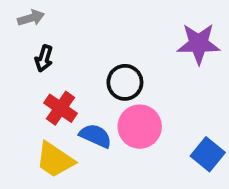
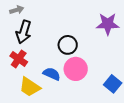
black arrow: (44, 58) -> (24, 32), size x1.6
red cross: (60, 108) -> (19, 59), moved

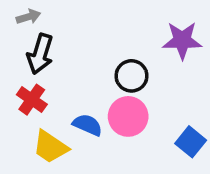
black circle: (68, 45) -> (131, 76), moved

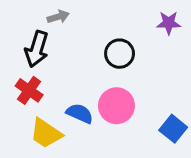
gray arrow: (28, 17) -> (58, 17), moved
purple star: (182, 40) -> (169, 23), moved, size x0.7
black circle: (131, 76) -> (120, 54), moved

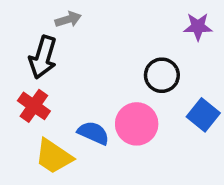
black circle: (120, 54) -> (162, 75), moved
blue square: (173, 129) -> (203, 115), moved

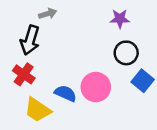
purple star: (198, 27) -> (120, 19), moved
black circle: (162, 75) -> (126, 53), moved

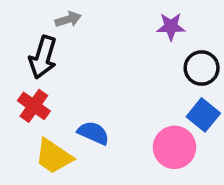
black circle: (126, 53) -> (202, 68), moved
pink circle: (96, 87) -> (175, 147), moved

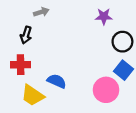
black arrow: (43, 57) -> (26, 35), size x0.7
red cross: (34, 106) -> (21, 65), turned -36

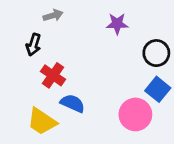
purple star: (104, 16) -> (117, 24), moved
red cross: (21, 65) -> (53, 75), moved, turned 36

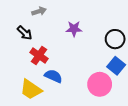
purple star: (117, 24) -> (74, 29), moved
black arrow: (33, 45) -> (25, 33), turned -63

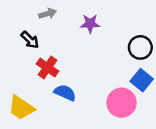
purple star: (74, 29) -> (90, 24), moved
yellow trapezoid: (31, 89) -> (21, 108), moved

